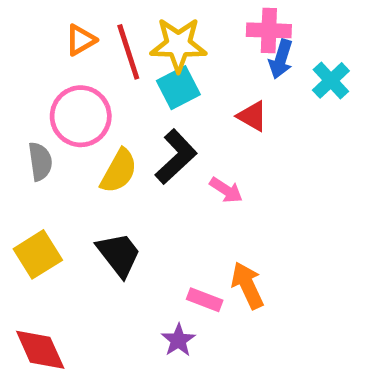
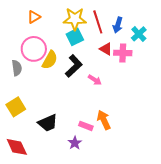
pink cross: (269, 30) -> (123, 53), moved
red line: (128, 52) -> (98, 22), moved
yellow semicircle: (119, 171) -> (50, 60), moved
black trapezoid: (119, 254) -> (48, 123), moved, turned 105

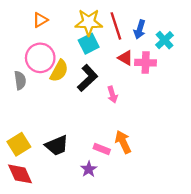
pink arrow: (95, 80) -> (112, 95), turned 40
yellow square: (16, 107) -> (19, 144), moved

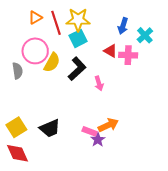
red line: (116, 26) -> (56, 23), moved
orange arrow: (123, 142) -> (108, 125), turned 90
purple star: (89, 169) -> (98, 140), moved

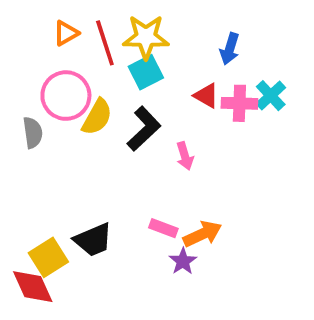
cyan cross: (145, 35) -> (271, 96), moved
yellow square: (16, 127) -> (48, 257), moved
pink rectangle: (90, 131) -> (163, 228), moved

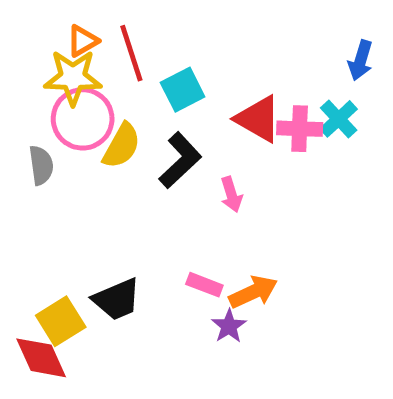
yellow star: (146, 37) -> (73, 77), moved
blue arrow: (230, 49) -> (361, 60), moved
red triangle: (206, 96) -> (258, 119), size x1.5

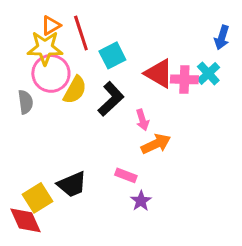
orange arrow: (253, 292) -> (156, 144), moved

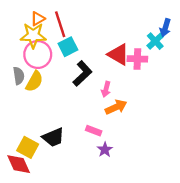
cyan square: (112, 55) -> (68, 47), moved
cyan cross: (208, 73) -> (155, 41), moved
yellow semicircle: (75, 90) -> (34, 81), moved
pink arrow: (142, 120) -> (106, 89), turned 32
yellow square: (37, 198) -> (28, 147), turned -30

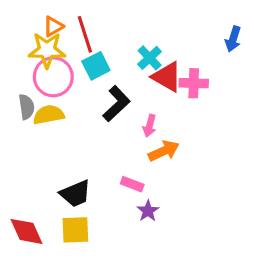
cyan cross: (155, 41) -> (150, 58), moved
yellow semicircle: (34, 81) -> (49, 115), turned -130
yellow square: (28, 147) -> (75, 230), moved, turned -30

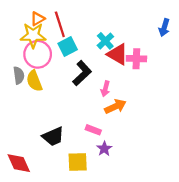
yellow semicircle: (49, 115) -> (34, 81), turned -100
yellow square: (75, 230) -> (78, 162), moved

